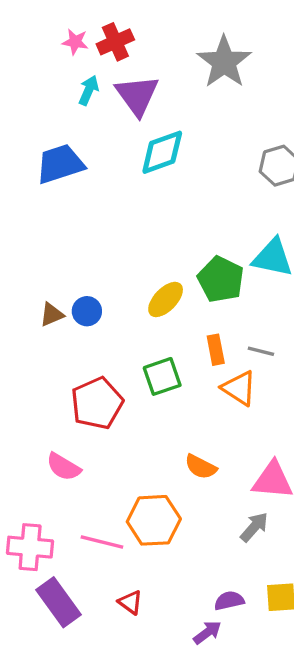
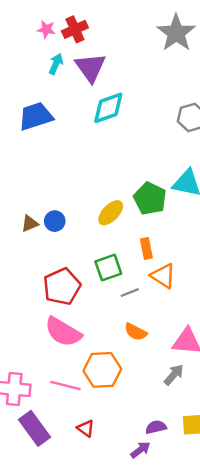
gray star: (224, 62) -> (176, 33), moved
gray line: (261, 351) -> (130, 293), moved, turned -36
pink semicircle: (63, 467) -> (63, 332), moved, size x1.5

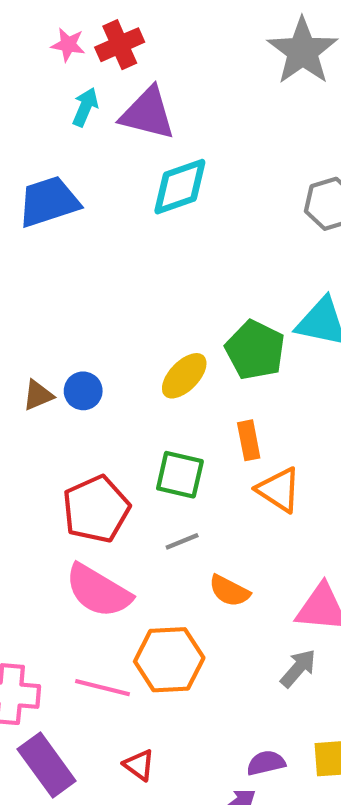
purple triangle: (90, 67) -> (148, 113), turned -40
green square: (108, 268) -> (180, 475), turned 32
gray line: (130, 293) -> (182, 541), moved

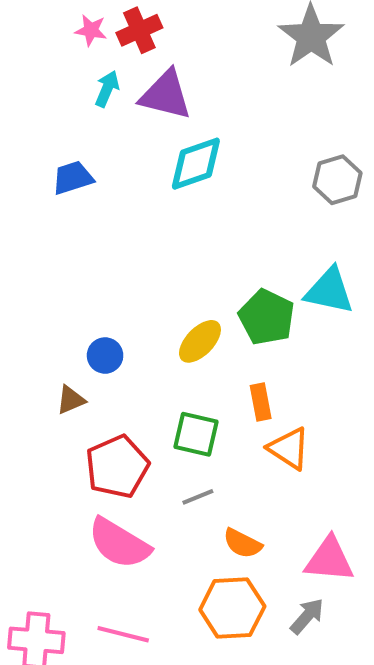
blue trapezoid: (49, 202) -> (73, 178), size x0.7
brown triangle: (38, 395) -> (71, 400), moved
orange hexagon: (169, 660) -> (232, 608), moved

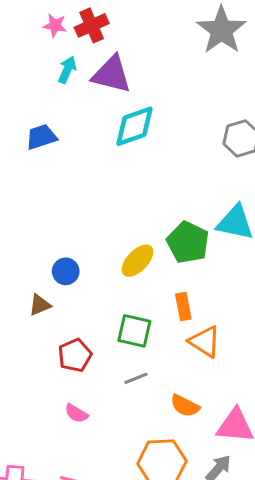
red pentagon: (117, 467) -> (75, 355), size x0.7
pink semicircle: (119, 543) -> (76, 413), size x0.5
orange semicircle: (242, 543) -> (185, 406), moved

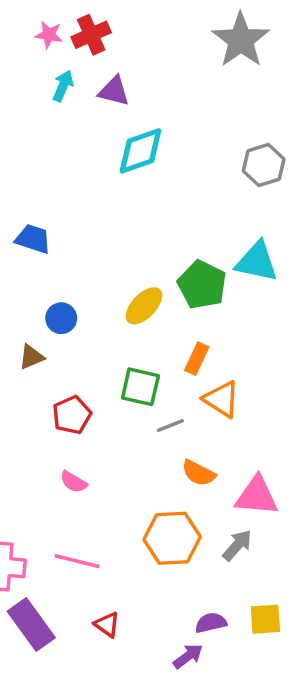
purple triangle: (112, 74) -> (114, 91), size x0.7
blue trapezoid: (41, 137) -> (33, 239), moved, turned 36
orange rectangle: (183, 307) -> (197, 359), turned 36
gray line: (136, 378) -> (170, 426), moved

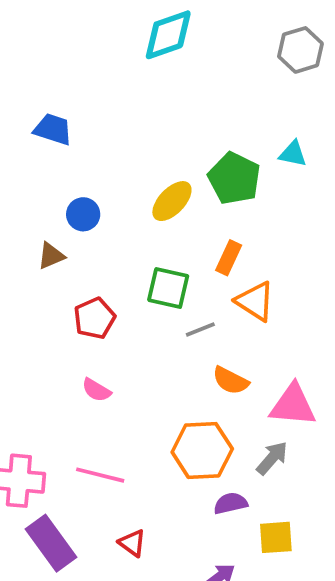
cyan triangle: (257, 262) -> (293, 154), size x0.6
yellow square: (265, 619) -> (276, 537), moved
purple semicircle: (211, 623) -> (231, 503), moved

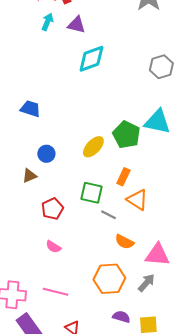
cyan triangle: (293, 154) -> (157, 122), size x1.8
gray line: (200, 330) -> (108, 215), turned 49
purple semicircle: (231, 503) -> (121, 317), moved, turned 30

